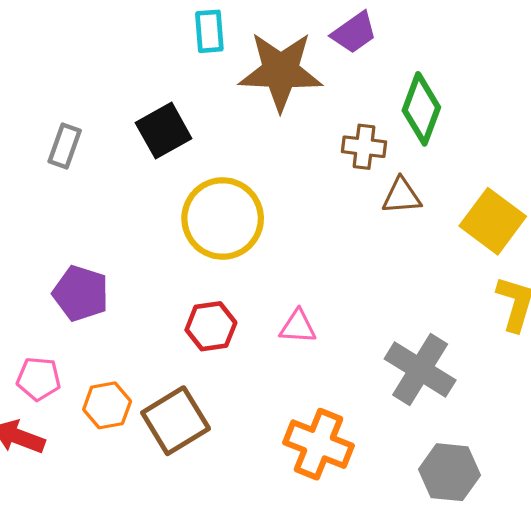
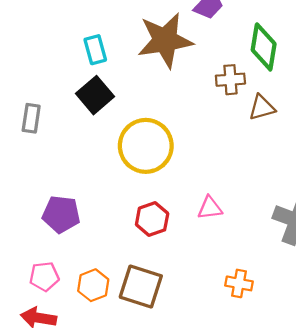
cyan rectangle: (209, 31) -> (95, 50), moved
brown square: (176, 421) -> (141, 286), turned -30
orange cross: (319, 444) -> (239, 283), size x0.6

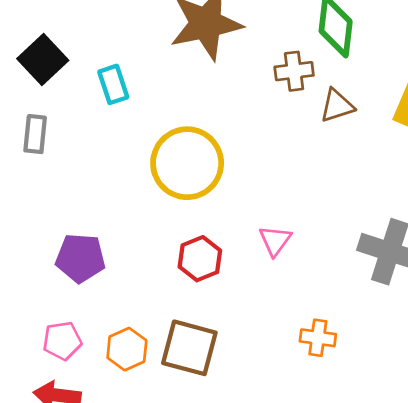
cyan rectangle: (95, 50) -> (113, 84), moved
black square: (95, 95) -> (43, 59), moved
pink triangle: (210, 208) -> (275, 241), turned -44

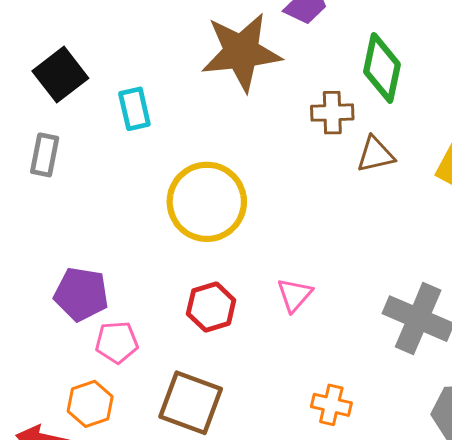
pink pentagon: (62, 341) -> (117, 342), moved
orange hexagon: (127, 349) -> (90, 404), moved

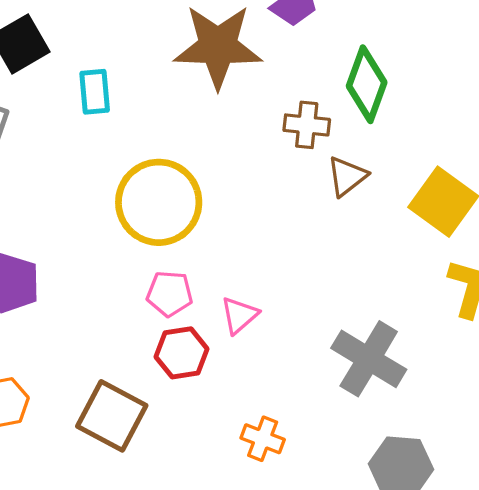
brown triangle: (375, 155) -> (347, 176), turned -33
red hexagon: (211, 307) -> (182, 353), moved
pink pentagon: (117, 342) -> (170, 294), moved

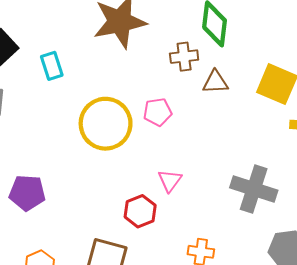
brown triangle: (347, 176) -> (215, 82), turned 48
pink pentagon: (170, 294) -> (158, 112), moved

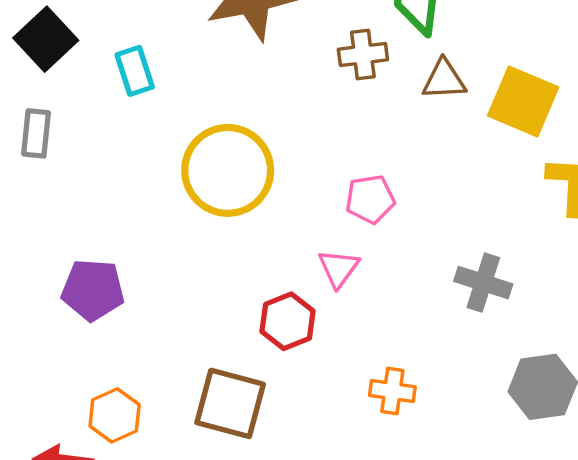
brown triangle: (215, 82) -> (444, 80), moved
pink pentagon: (158, 112) -> (370, 199), moved
gray cross: (254, 189) -> (483, 283), size x0.7

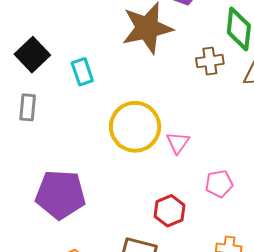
pink pentagon: (370, 199) -> (219, 184), moved
pink triangle: (339, 268) -> (178, 143), moved
purple pentagon: (93, 290) -> (60, 195), size x1.4

